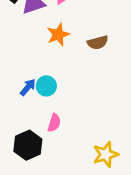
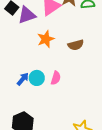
pink semicircle: (54, 123) -> (56, 78), moved

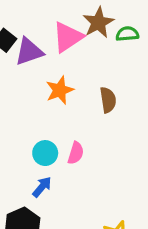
brown semicircle: (76, 45) -> (108, 100), turned -84
blue arrow: (23, 79) -> (42, 187), moved

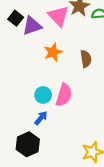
pink triangle: (68, 37) -> (58, 16), turned -40
pink semicircle: (76, 153) -> (64, 95), size x1.5

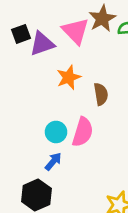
black square: (16, 18) -> (21, 34), turned 32
brown semicircle: (86, 59) -> (101, 94), moved

